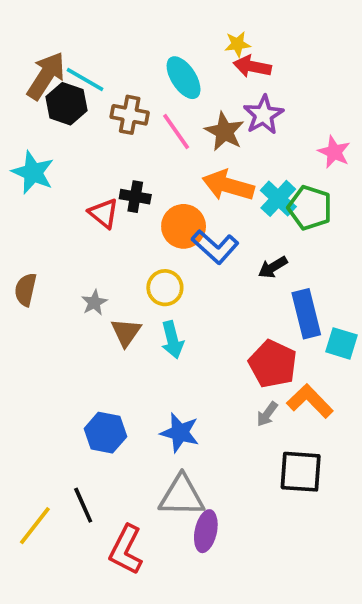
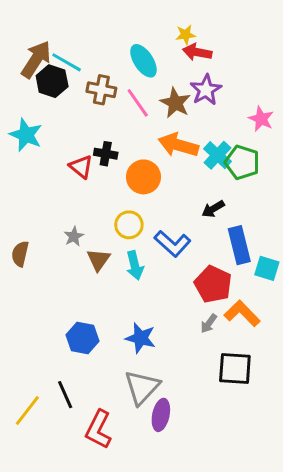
blue L-shape: (215, 247) -> (172, 244), moved
brown semicircle: (26, 290) -> (20, 254), moved
gray triangle: (182, 496) -> (142, 387), turned -48

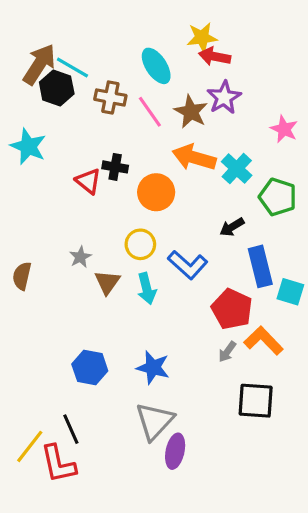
yellow star: (186, 35) -> (202, 37), size x1.4
green pentagon: (242, 162) -> (278, 197), moved
red L-shape: (98, 429) -> (58, 464), moved, turned -39

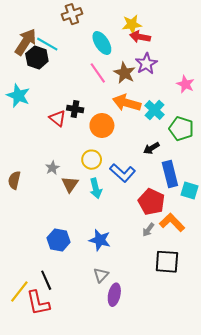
brown cross: (110, 97) -> (72, 14), moved, turned -30
gray triangle: (155, 421) -> (101, 275), size x0.6

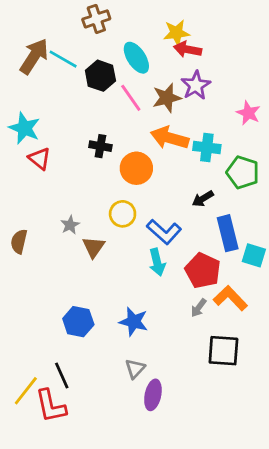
black hexagon: (37, 57) -> (100, 76), moved
brown star: (125, 73) -> (167, 98), turned 30
cyan cross: (155, 110) -> (207, 148), turned -36
red triangle: (58, 118) -> (40, 159), moved
cyan arrow: (96, 188) -> (157, 262), moved

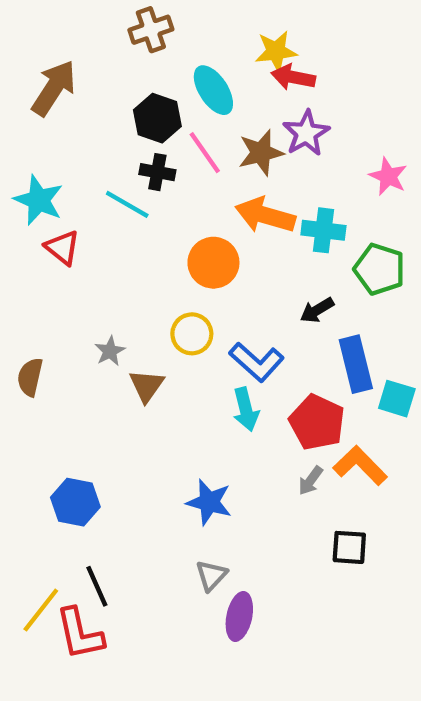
cyan line: (63, 59) -> (127, 204), moved
black cross: (100, 146) -> (157, 172), moved
blue hexagon: (78, 322) -> (75, 502), moved
black square: (223, 351) -> (349, 547), size x0.7

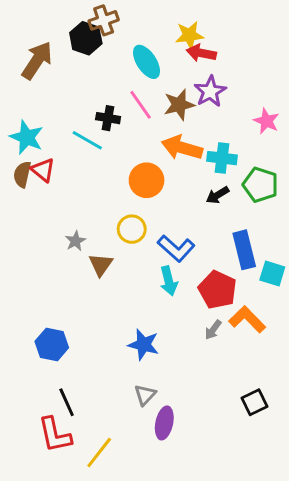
black hexagon: (157, 118) -> (86, 38), moved
black arrow: (317, 310) -> (218, 195), moved
brown semicircle: (30, 377) -> (22, 174), moved
black square: (349, 547) -> (255, 402), moved, turned -30
yellow line: (41, 610) -> (99, 453), moved

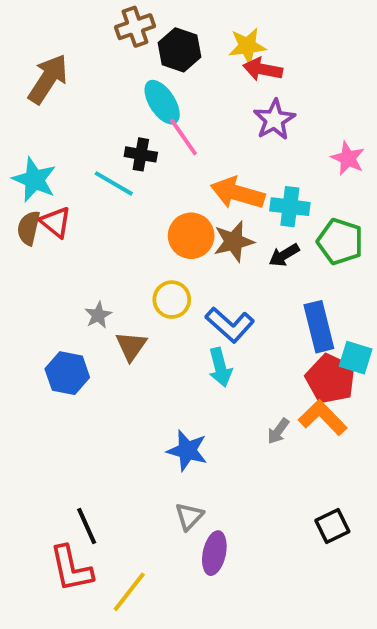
black hexagon: (86, 38) -> (180, 50), moved
cyan ellipse: (147, 62) -> (162, 102), moved
brown star: (179, 105) -> (234, 242), moved
red pentagon: (218, 290) -> (330, 379), moved
blue hexagon: (52, 345) -> (67, 373), moved

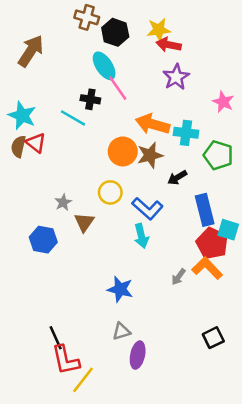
brown cross: (135, 27) -> (87, 17), turned 35
black arrow: (284, 255) -> (177, 178), moved
gray triangle: (189, 516) -> (121, 331), turned 30
red L-shape: (71, 569) -> (66, 360), moved

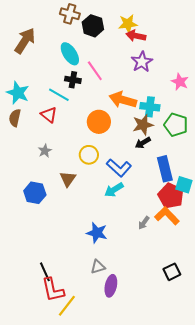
cyan ellipse: (104, 66) -> (70, 54), moved
red triangle: (36, 143) -> (49, 115), moved
brown star: (150, 155) -> (143, 125), moved
gray star: (63, 202) -> (45, 151), moved
cyan arrow: (141, 236) -> (114, 190), turned 72

